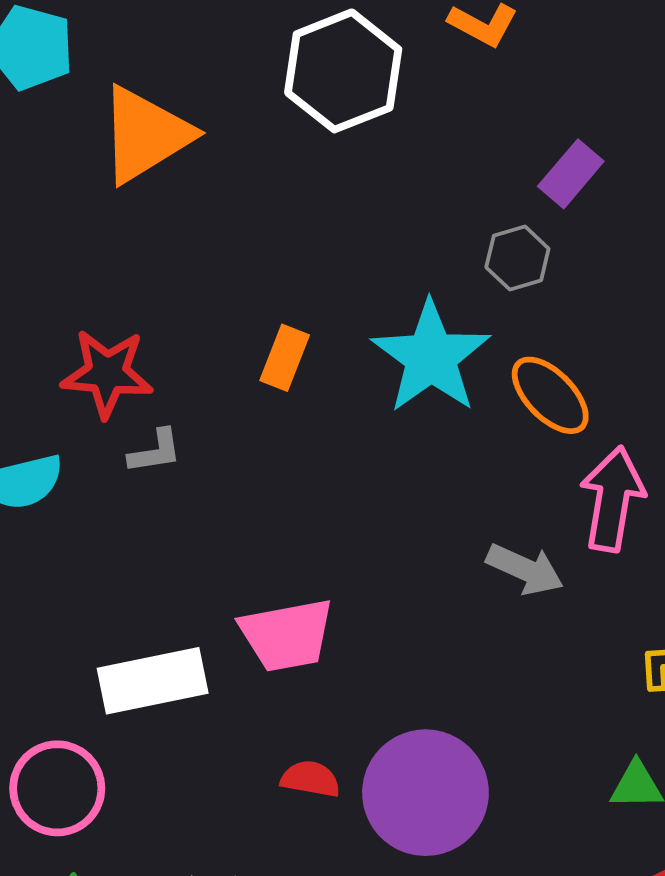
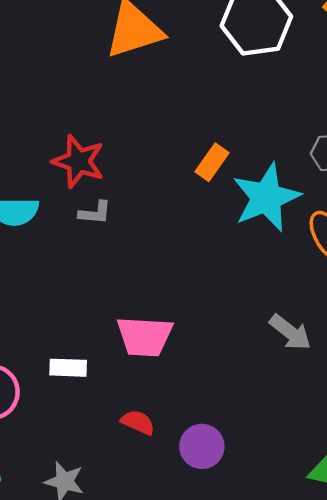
orange rectangle: (285, 358) -> (212, 162), moved
white rectangle: (153, 681) -> (68, 368), moved, size x0.6
purple circle: (425, 793) -> (202, 446), size x0.6

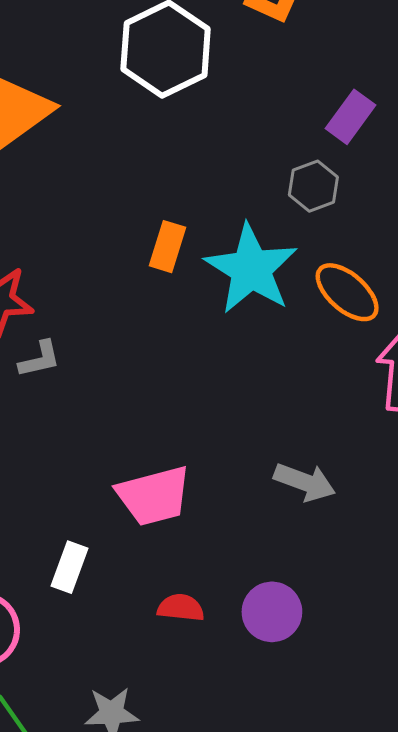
gray arrow: (290, 332) -> (305, 482), moved
white rectangle: (68, 368) -> (69, 567), turned -54

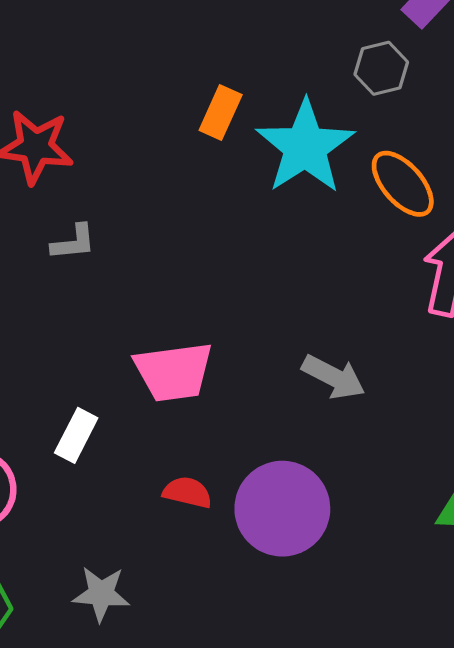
gray L-shape: (40, 359) -> (73, 242), moved
purple circle: (272, 612) -> (282, 509), size x1.5

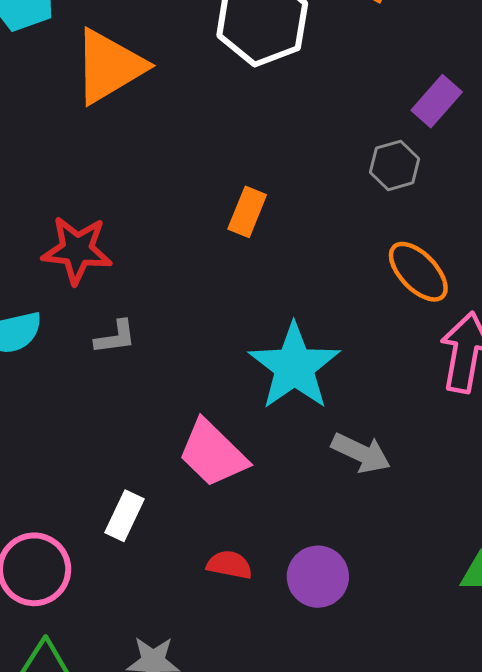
cyan star: (305, 147) -> (294, 367), moved
pink trapezoid: (174, 372) -> (213, 454), turned 54
purple circle: (282, 509) -> (318, 577), size x0.7

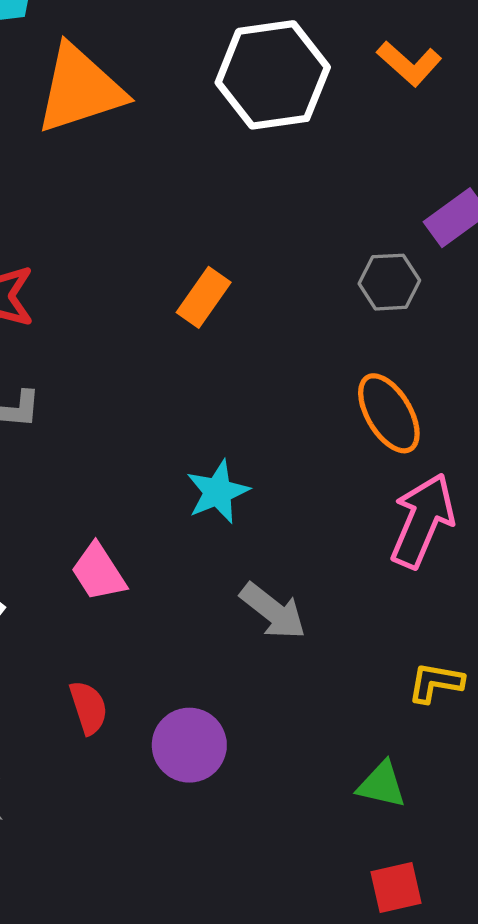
cyan star: (294, 367) -> (218, 492), size x0.6
pink trapezoid: (213, 454) -> (98, 572), size x0.7
red semicircle: (229, 565) -> (88, 708), turned 48

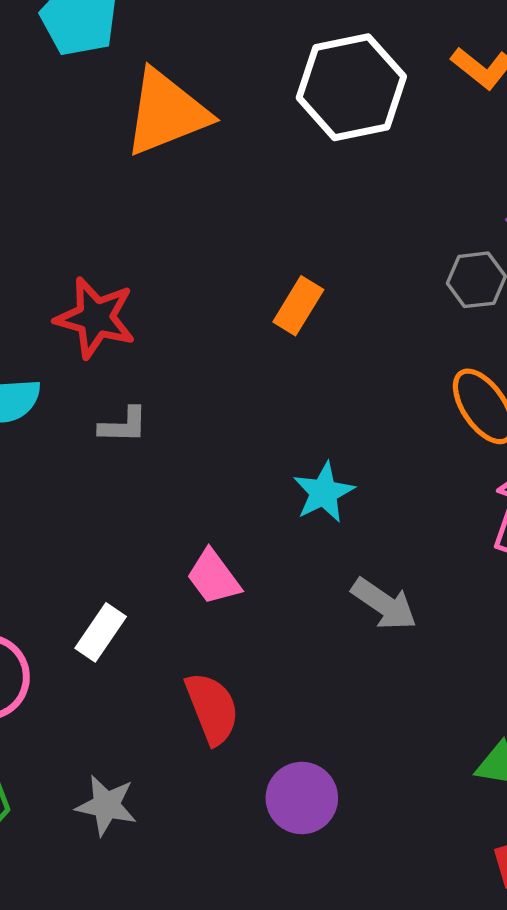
red semicircle: (88, 708) -> (212, 708), size x1.4
purple circle: (189, 745) -> (302, 798), moved

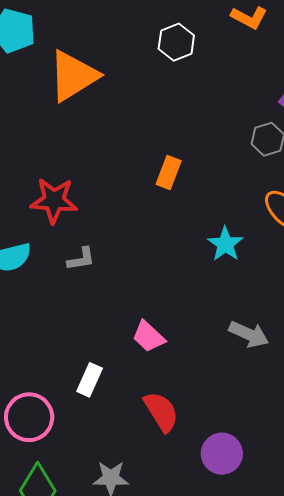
white hexagon: (351, 87) -> (176, 42), size x0.6
cyan star: (324, 492) -> (225, 244), moved

